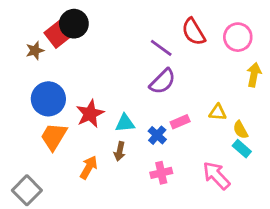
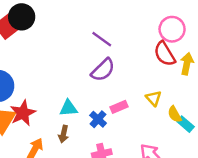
red semicircle: (193, 32) -> (165, 54), moved
yellow triangle: (218, 112) -> (154, 98), turned 42
red star: (90, 114) -> (23, 113), moved
cyan rectangle: (242, 149) -> (186, 124), moved

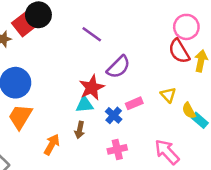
purple line: (102, 39) -> (92, 34), moved
red star: (23, 113) -> (92, 88), moved

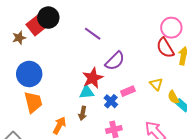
orange trapezoid: (20, 117) -> (33, 102), turned 135

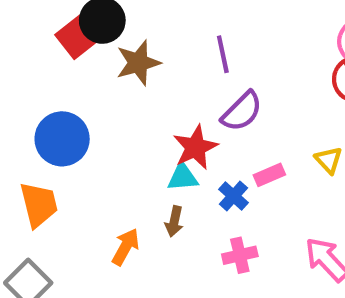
purple line: (93, 34) -> (223, 54), moved, turned 42
brown star: (19, 38) -> (138, 63), moved, size x1.5
orange trapezoid: (33, 102) -> (39, 204), moved

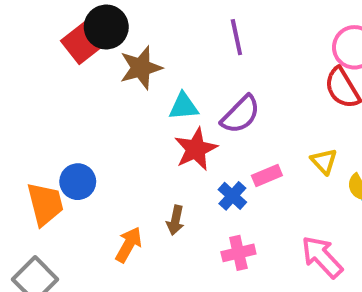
purple line: (223, 54) -> (236, 37), moved
blue circle: (62, 139) -> (78, 182), moved, size x0.7
cyan triangle: (183, 177) -> (184, 106), moved

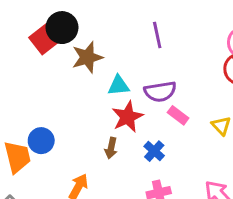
purple semicircle: (241, 114) -> (160, 92), turned 36
pink rectangle: (267, 176) -> (178, 115), moved, turned 60
brown arrow: (175, 220) -> (111, 148), moved

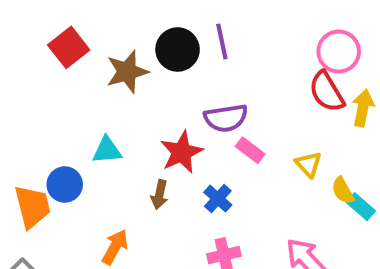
black circle: (62, 28) -> (178, 49), moved
cyan triangle: (119, 86) -> (107, 150), moved

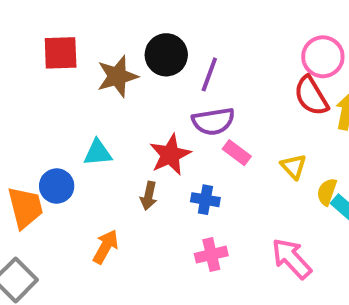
purple line: (222, 41) -> (209, 74), moved, turned 32
red square: (69, 47) -> (61, 53), turned 36
yellow semicircle: (343, 191) -> (327, 192), turned 48
blue cross: (218, 199) -> (205, 200), turned -32

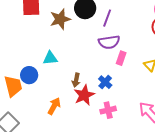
pink rectangle: (237, 153) -> (121, 58), turned 72
red star: (170, 155) -> (84, 95), moved
blue cross: (205, 200) -> (105, 82), turned 32

